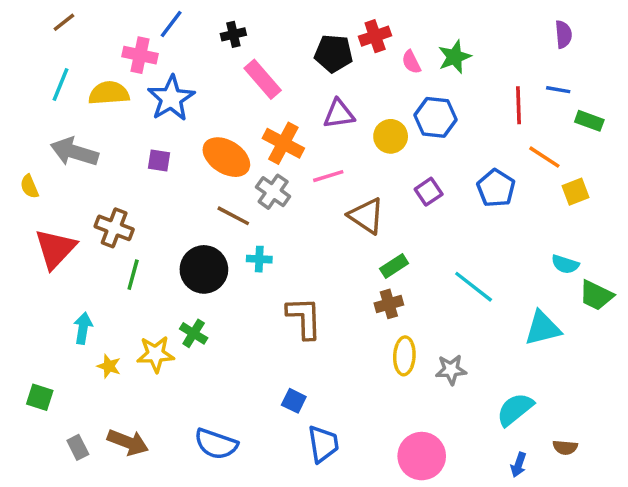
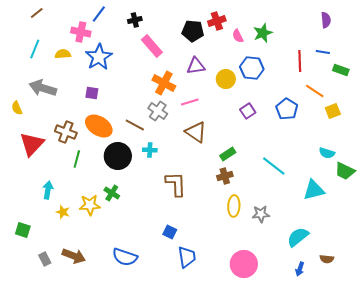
yellow semicircle: (109, 93) -> (63, 54), size x0.7
orange ellipse: (226, 157) -> (99, 126), moved
brown triangle: (366, 216) -> (196, 132), moved

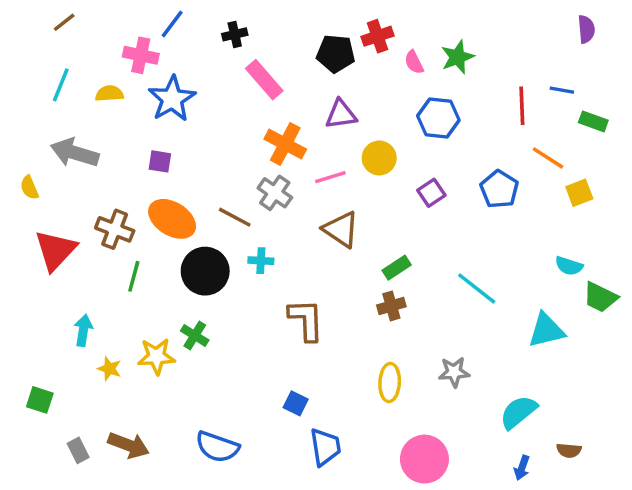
purple semicircle: (326, 20) -> (586, 29), moved
yellow circle: (226, 79) -> (379, 158), moved
yellow ellipse: (234, 206) -> (390, 382), moved

